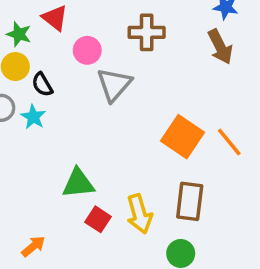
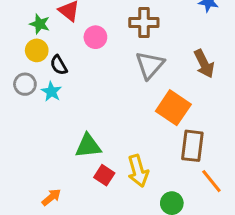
brown arrow: (220, 47) -> (204, 64), moved
gray triangle: (114, 84) -> (150, 65), moved
orange line: (229, 142) -> (211, 181), moved
brown rectangle: (190, 201) -> (192, 146), moved

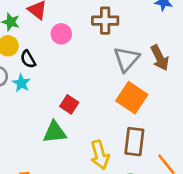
gray triangle: (150, 65) -> (126, 59), moved
brown rectangle: (192, 146) -> (134, 142), moved
red square: (104, 175) -> (69, 104), moved

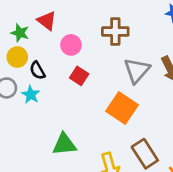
orange square: (132, 98) -> (122, 108), moved
red square: (69, 104) -> (79, 76), moved
brown rectangle: (134, 142) -> (145, 154), turned -40

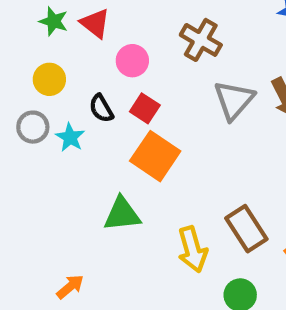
brown cross: (115, 32) -> (201, 40), turned 30
green star: (20, 33) -> (54, 21), moved
black semicircle: (37, 70) -> (101, 108), moved
orange square: (122, 108) -> (155, 156), moved

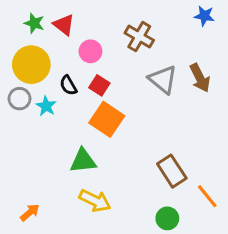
yellow circle: (49, 79) -> (31, 65), size x1.6
gray triangle: (234, 100) -> (163, 79), turned -32
yellow arrow: (192, 249) -> (95, 201), moved, turned -48
orange arrow: (70, 287) -> (30, 212), moved

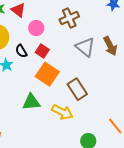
brown cross: (139, 37) -> (69, 18), turned 36
brown rectangle: (172, 171) -> (77, 89), moved
yellow arrow: (95, 201) -> (62, 112), moved

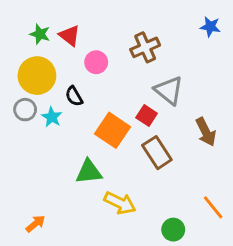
brown arrow: (110, 46) -> (206, 132), moved
red square: (42, 51) -> (147, 116), moved
yellow arrow: (62, 112) -> (120, 203), moved

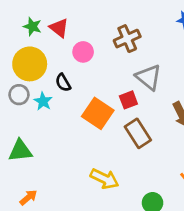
red square: (147, 116) -> (128, 100), turned 36
green triangle: (89, 172) -> (20, 151), moved

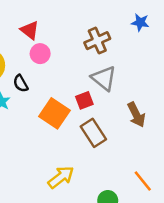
red triangle: (59, 28) -> (30, 30), moved
brown cross: (127, 39) -> (97, 41), moved
yellow arrow: (104, 179) -> (61, 177), turned -64

